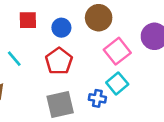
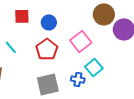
brown circle: (99, 18) -> (104, 14), moved
pink square: (117, 51) -> (81, 41), moved

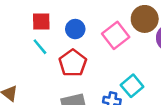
pink square: (81, 41) -> (116, 35), moved
cyan line: (11, 47) -> (40, 47), moved

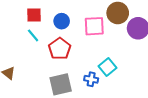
pink square: (116, 35) -> (94, 26), turned 35

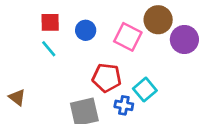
pink square: (94, 26) -> (128, 37), turned 30
red pentagon: (60, 49) -> (107, 78), moved, turned -30

